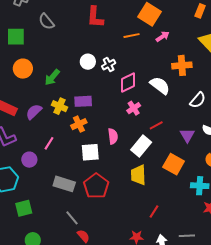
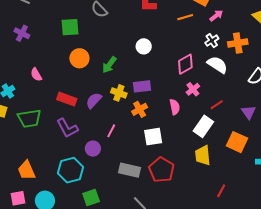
white cross: (109, 65) -> (212, 41), moved
pink semicircle: (113, 136) -> (175, 107), moved

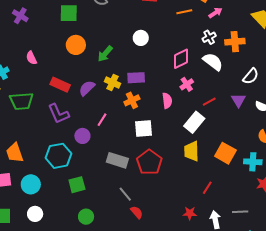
purple triangle: (249, 112) -> (238, 100), moved
orange square: (237, 142) -> (225, 153), moved

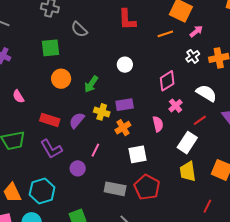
white semicircle: (213, 62) -> (206, 93), moved
cyan hexagon: (59, 156) -> (42, 191), moved

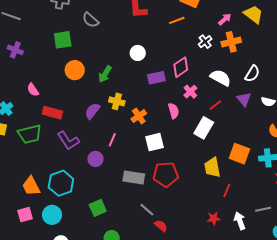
pink arrow: (196, 31) -> (225, 19), moved
purple rectangle: (125, 105) -> (156, 78), moved
red rectangle: (50, 120) -> (52, 113), moved
yellow trapezoid: (188, 171) -> (212, 167), moved
red pentagon: (147, 187) -> (166, 174), turned -30

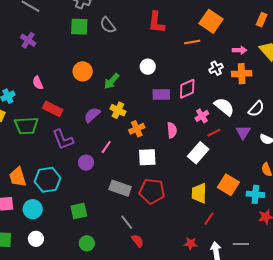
pink arrow: (225, 19) -> (240, 50), turned 32
green square: (63, 40) -> (79, 27), moved
pink cross: (190, 92) -> (202, 116), moved

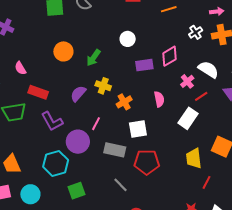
purple circle: (86, 163) -> (78, 142), size x1.5
cyan hexagon: (48, 180) -> (56, 163), moved
gray rectangle: (120, 188) -> (115, 150), moved
gray line: (127, 222) -> (121, 185), moved

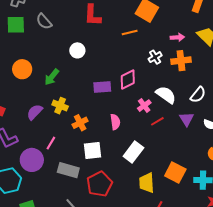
white circle: (128, 39) -> (77, 50), moved
white rectangle: (188, 118) -> (133, 152), moved
red pentagon: (147, 162) -> (100, 184), turned -30

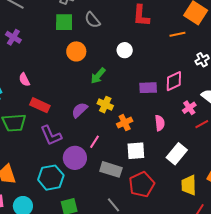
orange circle: (22, 69) -> (76, 51), moved

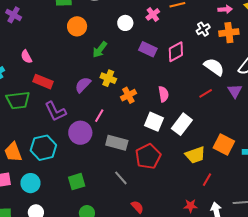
purple rectangle: (148, 88) -> (148, 49), moved, turned 30
pink cross: (189, 108) -> (153, 14), moved
white square: (136, 151) -> (154, 122), moved, turned 30
cyan hexagon: (51, 178) -> (43, 148), moved
yellow trapezoid: (189, 185) -> (195, 155), turned -105

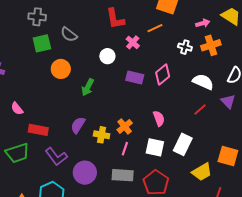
white cross: (203, 29) -> (185, 47), turned -32
yellow cross: (108, 78) -> (102, 135), moved
pink line: (99, 116) -> (125, 149), moved

